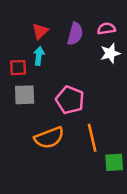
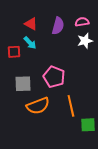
red triangle: (40, 31) -> (31, 24), turned -48
cyan arrow: (39, 56) -> (30, 43), turned 128
gray square: (25, 95) -> (23, 84), moved

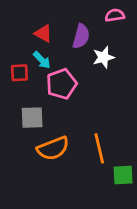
pink semicircle: (82, 22) -> (115, 15), moved
white star: (85, 41) -> (104, 57), moved
pink pentagon: (54, 77) -> (61, 84), moved, turned 30

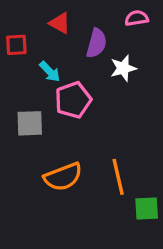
red triangle: (43, 33) -> (60, 23), moved
red square: (19, 73) -> (16, 45), moved
gray square: (32, 118) -> (30, 123), moved

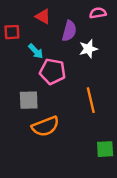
pink pentagon: (73, 100) -> (53, 71), turned 30
gray square: (30, 123) -> (29, 100), moved
orange line: (118, 177) -> (91, 100), moved

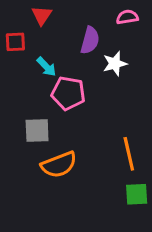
red triangle: (43, 17) -> (42, 15), moved, turned 35
orange line: (91, 100) -> (129, 154), moved

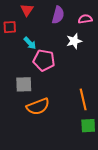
pink semicircle: (127, 17) -> (85, 19), moved
purple semicircle: (90, 40) -> (58, 15), moved

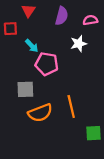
orange line: (83, 99) -> (71, 106), moved

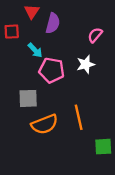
purple semicircle: (62, 16) -> (53, 23), moved
pink semicircle: (90, 20) -> (95, 35), moved, turned -40
white star: (79, 44) -> (86, 64), moved

